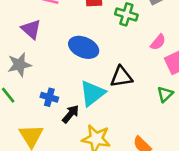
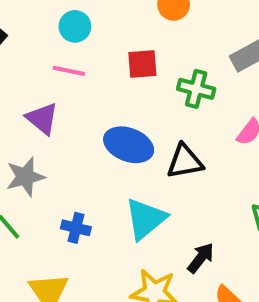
black triangle: (121, 77) -> (185, 162), moved
black arrow: (71, 114) -> (201, 258), moved

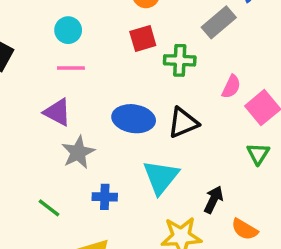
red square: (142, 64) -> (143, 39), moved
gray star: (25, 177) -> (78, 152), moved

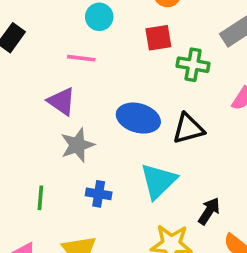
cyan circle: (68, 30) -> (99, 17), moved
green line: (49, 208) -> (40, 198), turned 50

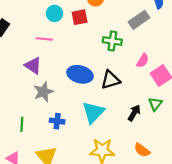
red square: (158, 38) -> (80, 17), moved
black arrow: (209, 211) -> (134, 113), moved

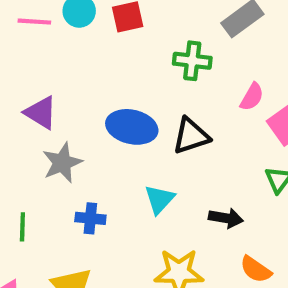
pink line: (44, 39) -> (34, 22), moved
cyan triangle: (93, 112) -> (159, 199), size x0.7
black arrow: (134, 113) -> (226, 218), moved, turned 70

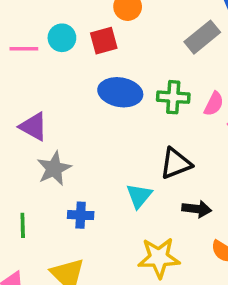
green cross: (192, 61) -> (173, 97), moved
blue ellipse: (132, 127) -> (120, 92), moved
black triangle: (191, 136) -> (176, 163), moved

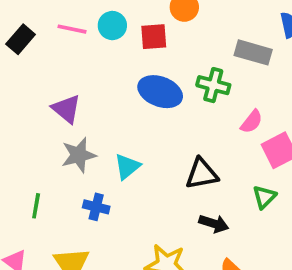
gray rectangle: (202, 37) -> (253, 52), turned 44
green cross: (173, 97) -> (213, 85), moved
cyan triangle: (139, 196) -> (127, 167), moved

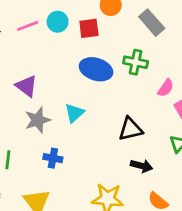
pink line: (72, 29) -> (28, 26), turned -30
gray rectangle: (253, 52) -> (152, 23), moved, turned 36
cyan triangle: (127, 167) -> (74, 113), moved

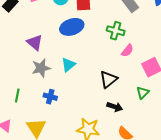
blue ellipse: (96, 69) -> (72, 27), moved, turned -40
pink semicircle: (166, 88) -> (127, 51), moved
black triangle: (130, 129) -> (108, 79), turned -30

